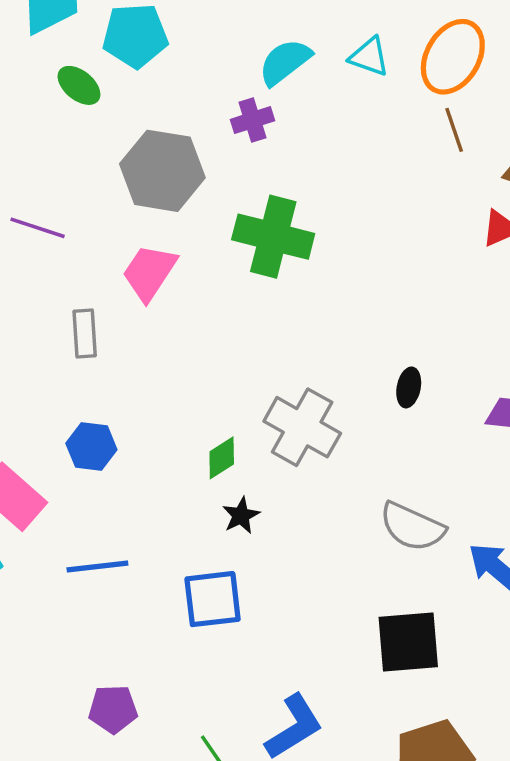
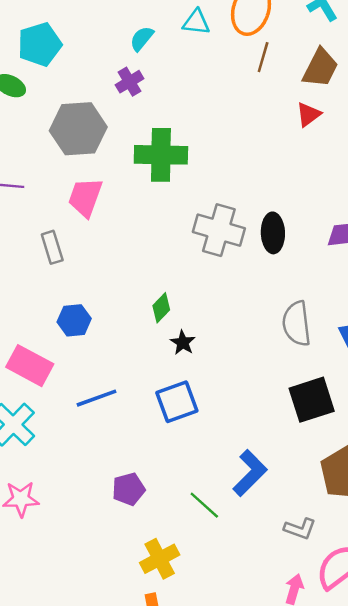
cyan semicircle: (285, 62) -> (142, 39), size x0.7
brown line: (454, 130) -> (263, 57), turned 48
black ellipse: (409, 387) -> (273, 233), size x1.5
gray cross: (302, 427) -> (219, 230), moved
gray semicircle: (412, 527) -> (297, 324), turned 72

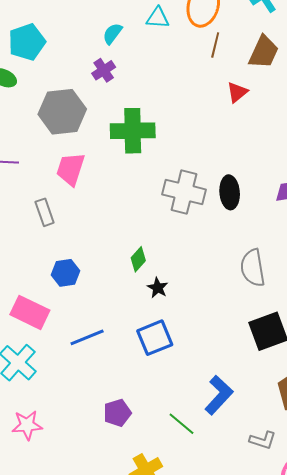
red triangle: (308, 115) -> (237, 92), moved

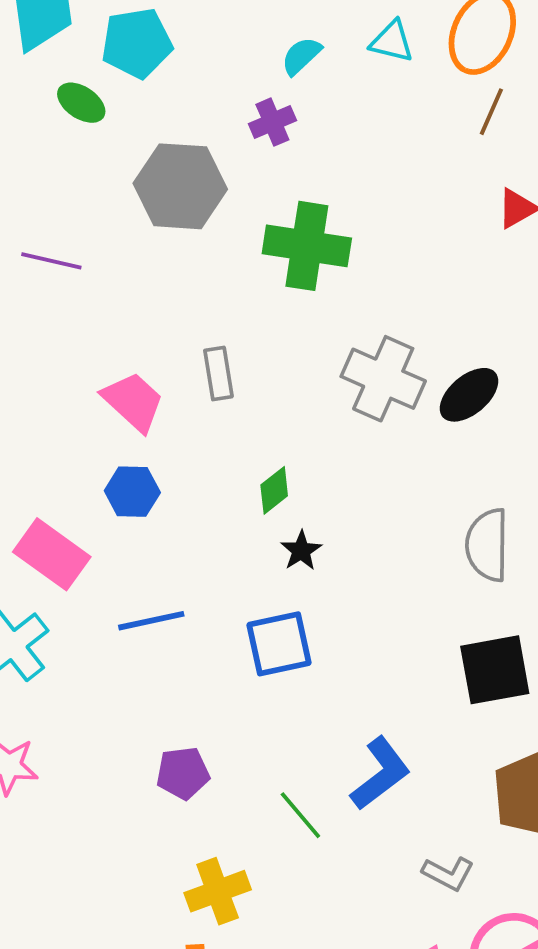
pink trapezoid: (71, 169) -> (133, 402), moved, turned 105
black ellipse: (230, 192) -> (469, 395), turned 44
gray rectangle: (45, 212) -> (218, 374), moved

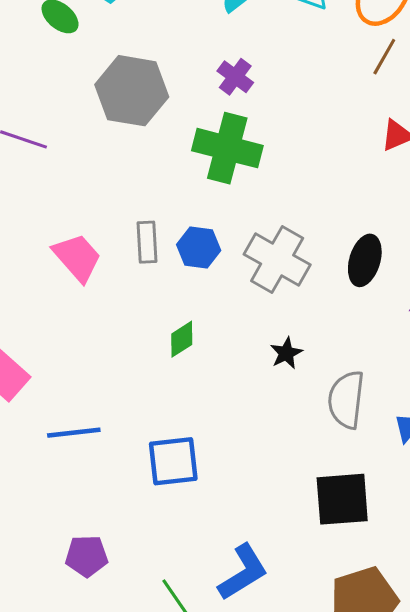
purple cross: (272, 122) -> (235, 77), moved, turned -36
black ellipse: (469, 395) -> (365, 260), moved, turned -39
blue hexagon: (132, 492) -> (199, 247), moved
black star: (301, 551) -> (286, 353), moved

